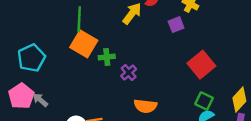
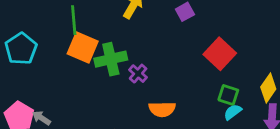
green cross: (107, 57) -> (111, 59), size x1.6
cyan pentagon: (31, 58) -> (21, 49), moved

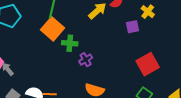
green cross: (111, 59) -> (70, 43), size x0.7

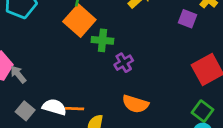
purple square: (133, 27) -> (187, 19), turned 32

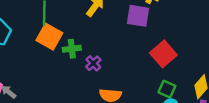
purple square: (187, 19) -> (138, 16), size x1.5

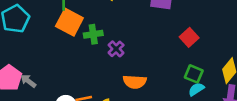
red square: (163, 54) -> (189, 37), size x0.7

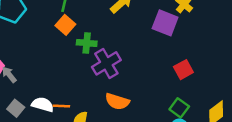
orange square: (69, 22) -> (65, 25), size x0.7
purple cross: (116, 49) -> (106, 63), size x1.6

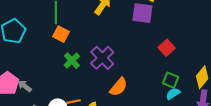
green cross: (87, 43) -> (72, 61), moved, turned -35
orange semicircle: (117, 101) -> (119, 87), turned -54

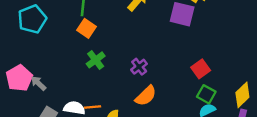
red square: (167, 48) -> (201, 69), moved
purple cross: (102, 58) -> (139, 67), moved, size x0.6

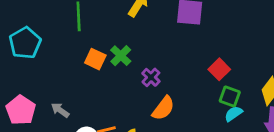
orange square: (86, 28) -> (95, 59), moved
green cross: (96, 60) -> (121, 56), moved
gray arrow: (38, 83) -> (60, 110), moved

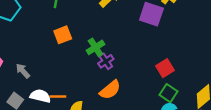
green cross: (121, 56) -> (95, 47), moved
orange square: (95, 59) -> (63, 35), turned 30

